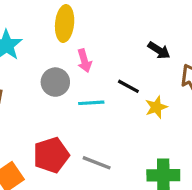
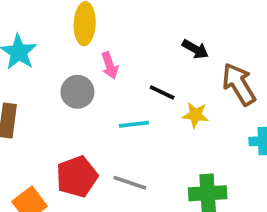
cyan line: (91, 103) -> (134, 124), moved
yellow star: (156, 107) -> (195, 115), turned 30

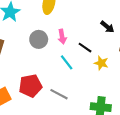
pink arrow: (110, 65) -> (62, 37), moved
cyan line: (134, 124) -> (67, 62), turned 49

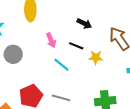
black arrow: (107, 27) -> (84, 24), moved
gray circle: (39, 39) -> (13, 54), moved

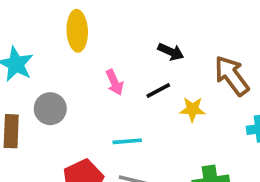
black line: (76, 46) -> (158, 90), turned -48
cyan line: (61, 65) -> (127, 141), moved, turned -42

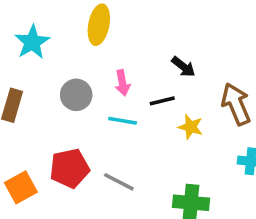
gray circle: (50, 109) -> (76, 95), moved
cyan line: (127, 141) -> (123, 121), moved

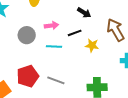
pink arrow: (122, 83) -> (51, 26), turned -80

